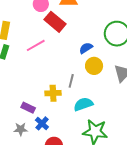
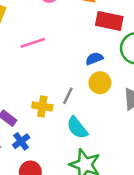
red rectangle: (55, 22) -> (109, 21), moved, turned -40
cyan semicircle: (83, 104) -> (77, 128), turned -120

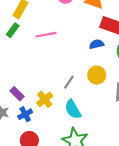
blue semicircle: (94, 59) -> (97, 44), moved
yellow cross: (42, 106) -> (45, 99), moved, turned 35

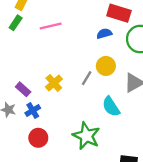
gray line: (69, 82) -> (87, 78), moved
yellow cross: (45, 99) -> (54, 83), moved
cyan semicircle: (73, 109) -> (111, 107), moved

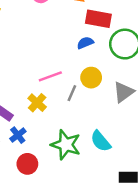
pink line: (51, 26) -> (50, 76), moved
cyan semicircle: (111, 107) -> (101, 141), moved
green star: (86, 136) -> (66, 145), moved

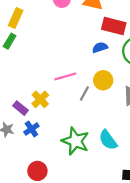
yellow cross: (37, 103) -> (40, 99), moved
red circle: (27, 164) -> (37, 171), moved

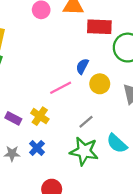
blue semicircle: (100, 47) -> (82, 66), moved, turned -32
gray line: (84, 93) -> (86, 122), moved, turned 32
purple rectangle: (21, 108) -> (13, 118), moved

